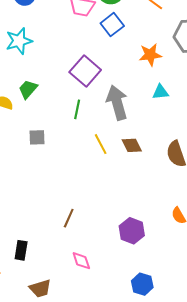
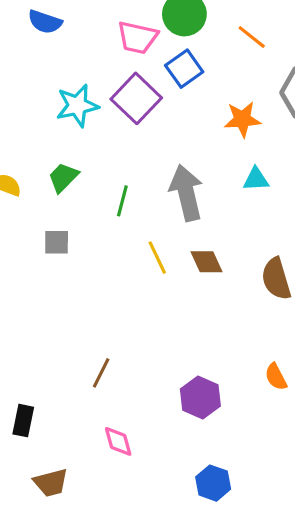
cyan star: (19, 41) -> (77, 106), moved
purple square: (85, 71) -> (136, 98), moved
green trapezoid: (28, 89) -> (63, 177), moved

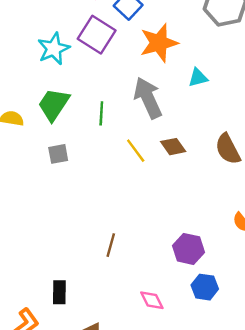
orange star: (242, 119) -> (159, 43), moved, size x1.4
green trapezoid: (63, 177) -> (54, 104), size x1.4
pink diamond: (118, 441) -> (152, 300), moved
blue hexagon: (213, 483) -> (205, 287), moved

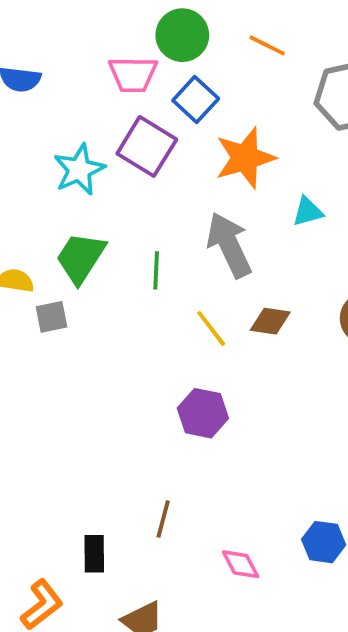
brown diamond: (173, 147) -> (270, 321), turned -45
gray square: (58, 154) -> (52, 317), moved
brown line: (111, 245) -> (163, 519), moved
purple hexagon: (188, 249) -> (203, 413), moved

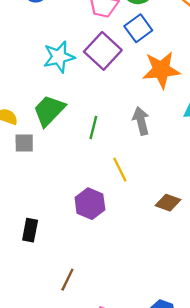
gray arrow: (229, 245) -> (141, 121), size x0.7
brown diamond: (270, 321) -> (168, 203), moved
purple hexagon: (203, 413) -> (90, 204), moved
black rectangle: (94, 554) -> (30, 230), moved

